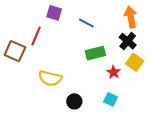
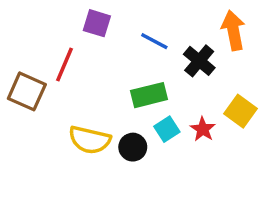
black cross: (128, 41) -> (199, 61), moved
green rectangle: (95, 53) -> (149, 95), moved
cyan square: (111, 99) -> (167, 129), moved, turned 32
black circle: (74, 101) -> (133, 147), moved

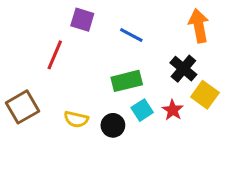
black cross: (199, 61) -> (183, 69), moved
brown square: (27, 91) -> (23, 107), moved, turned 36
yellow semicircle: (90, 140) -> (76, 119), size x0.7

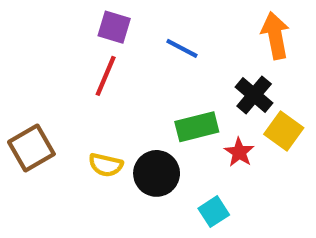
red line: (55, 55) -> (106, 76), moved
green rectangle: (127, 81) -> (197, 127), moved
cyan square: (142, 110) -> (214, 212), moved
black circle: (113, 125) -> (157, 173), size x1.4

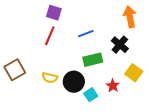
blue line: (182, 48) -> (86, 34), moved, turned -49
yellow square: (284, 131) -> (134, 73), moved
red star: (239, 152) -> (113, 86), moved
cyan square: (214, 212) -> (91, 95), moved

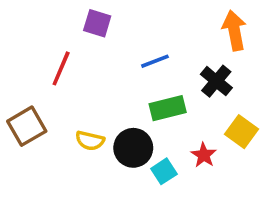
red line: (50, 36) -> (61, 68), moved

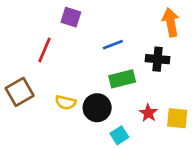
black cross: (216, 81) -> (158, 59), turned -35
yellow square: (242, 132) -> (177, 118), moved, turned -30
cyan square: (164, 171) -> (119, 135), moved

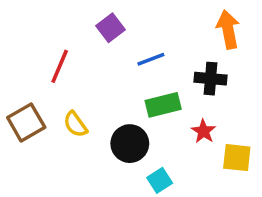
purple square: (71, 17) -> (110, 28), moved, turned 36
yellow semicircle: (66, 102) -> (75, 124), moved, turned 42
red star: (148, 113) -> (203, 131), moved

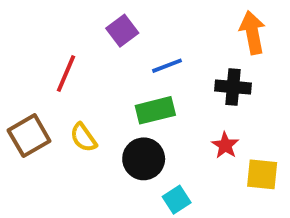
green rectangle: (163, 105) -> (155, 110), moved

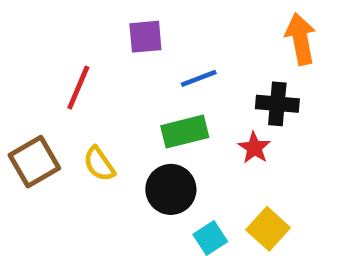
purple square: (122, 31) -> (145, 37), turned 32
red star: (225, 145) -> (254, 148), moved
yellow square: (262, 174) -> (268, 229), moved, turned 36

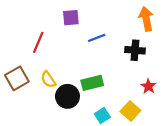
green rectangle: (185, 132) -> (92, 83), moved
red star: (254, 148) -> (148, 86), moved
black circle: (171, 189) -> (67, 96), moved

